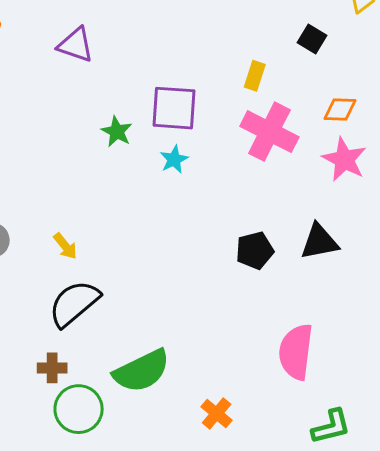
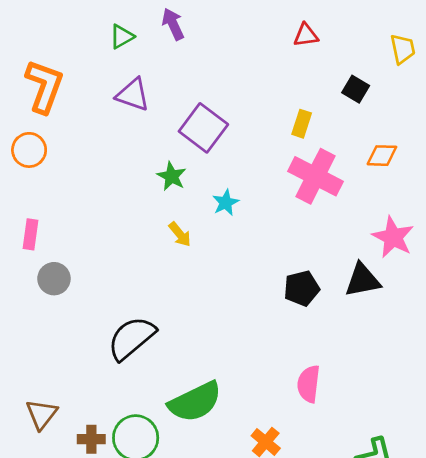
purple square: (174, 108) -> (203, 128), moved, turned 33
pink star: (344, 159) -> (393, 237), moved
yellow arrow: (65, 246) -> (180, 234), moved
pink semicircle: (296, 352) -> (309, 384), moved, size x0.7
brown cross: (52, 368) -> (91, 439), moved

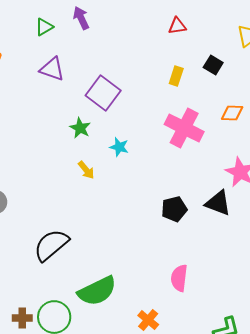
yellow rectangle: (302, 124) -> (176, 76), moved
cyan star: (226, 203) -> (119, 147), turned -30
black triangle: (363, 280) -> (218, 203), turned 32

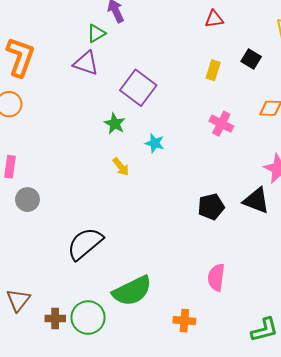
green triangle: (44, 27) -> (96, 33), moved
pink cross: (184, 128) -> (221, 124), size x0.6
orange cross: (148, 320) -> (184, 321), turned -35

